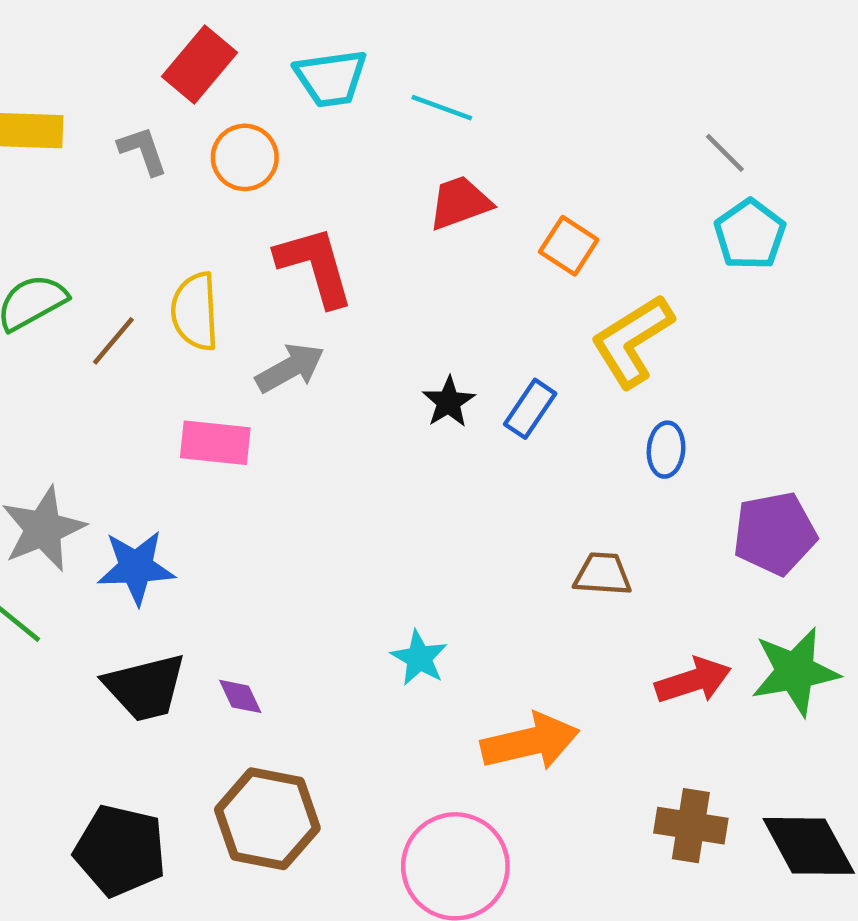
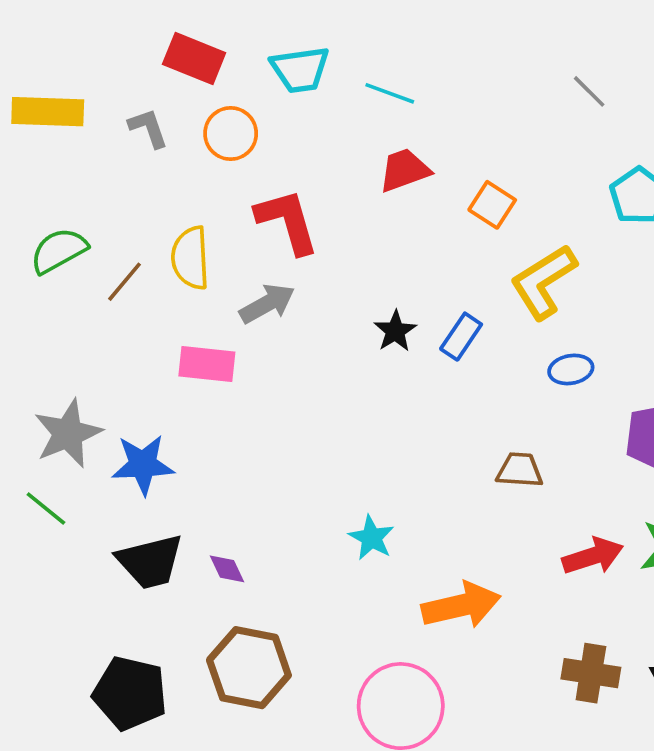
red rectangle: (199, 65) -> (194, 59), turned 72
gray line: (725, 153) -> (589, 91), moved
blue ellipse: (666, 450) -> (571, 369), turned 75

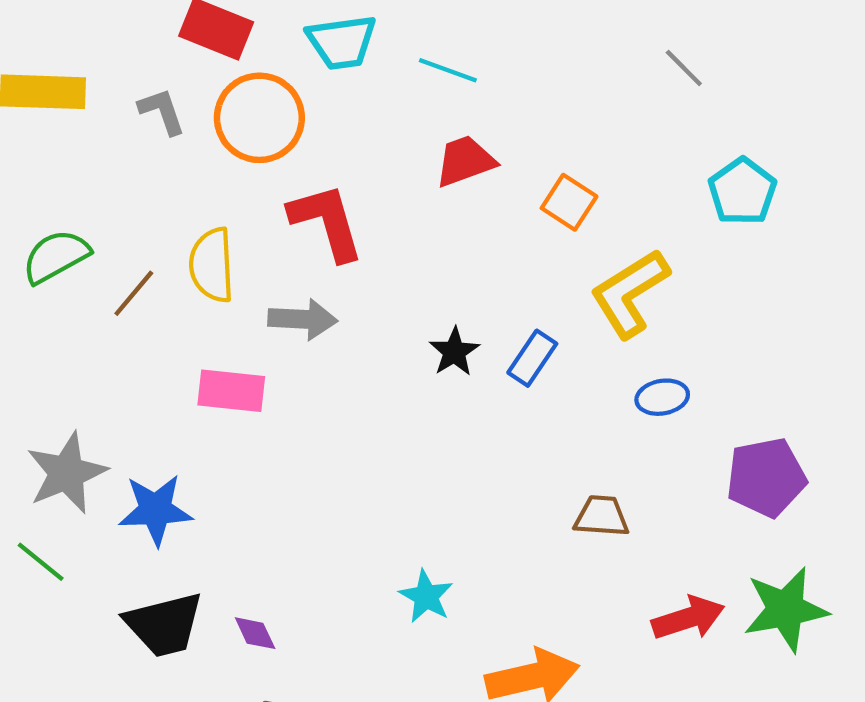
orange circle: (231, 134) -> (259, 118), size x1.4
gray arrow: (267, 304) -> (303, 319), turned 32

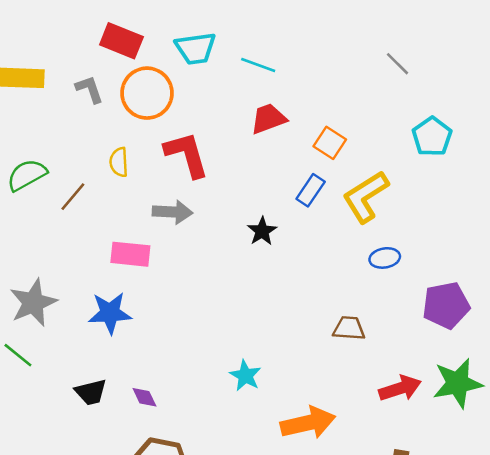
yellow semicircle: (212, 265) -> (119, 162), moved, size x0.7
blue rectangle: (532, 358) -> (311, 190), moved
blue star: (155, 510) -> (110, 313), moved
black trapezoid: (164, 625) -> (91, 392), size x0.7

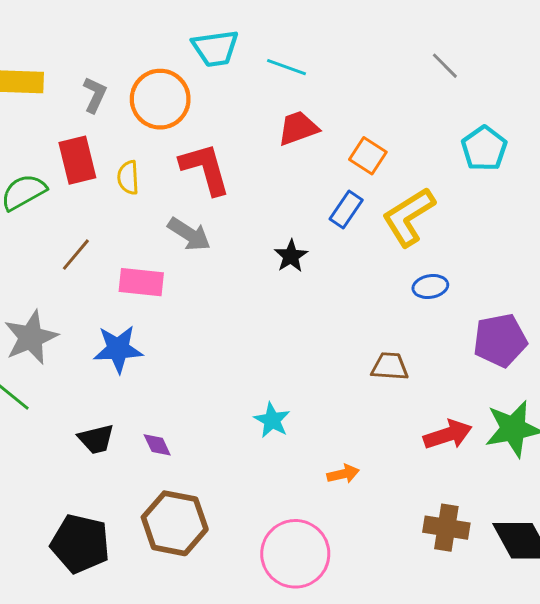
red rectangle: (121, 41) -> (77, 160), moved, turned 54
gray L-shape: (89, 89) -> (95, 95), turned 44
brown line: (73, 197) -> (76, 255), moved
gray arrow: (173, 212) -> (189, 234), turned 30
orange arrow: (308, 423) -> (343, 474), size x0.5

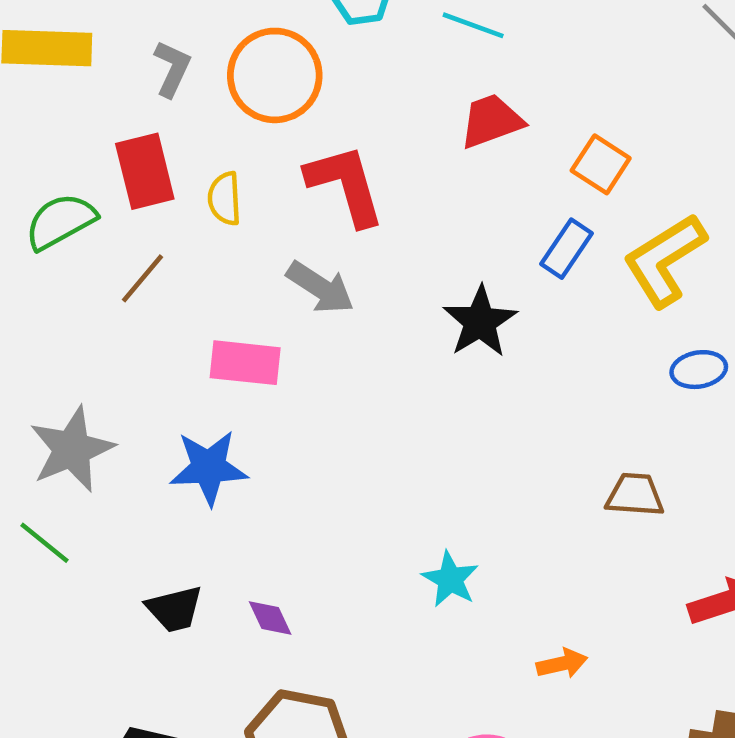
brown line: (76, 255) -> (143, 278), moved
black star: (291, 256) -> (480, 322), size x1.4

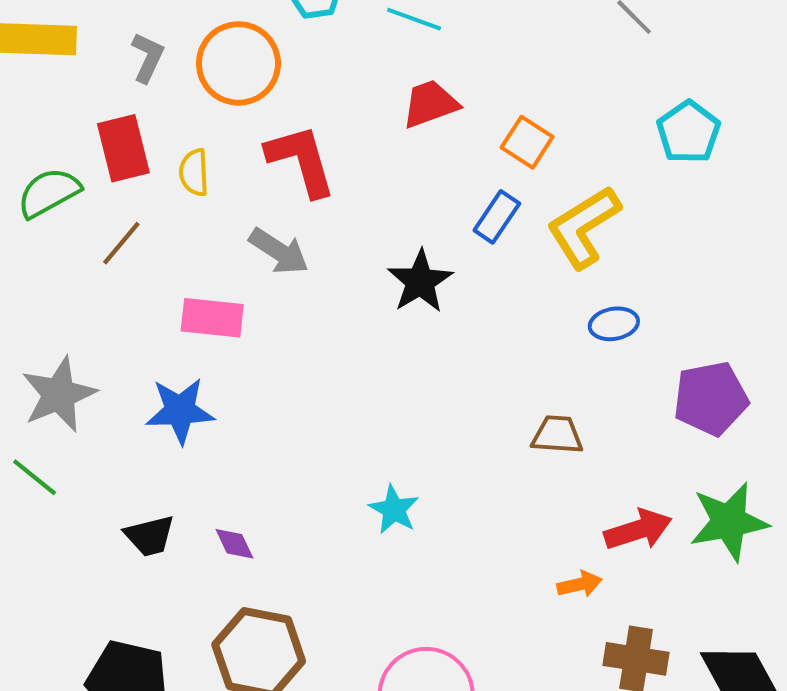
orange arrow: (562, 664) -> (580, 584), moved

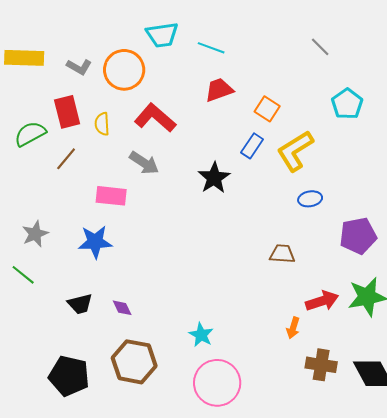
gray L-shape: (148, 57) -> (79, 67), turned 95
red L-shape: (301, 160) -> (155, 118), turned -33
gray star: (59, 394) -> (35, 234), size x0.7
cyan star: (394, 510) -> (201, 335), moved
orange arrow: (580, 584) -> (293, 328), turned 120

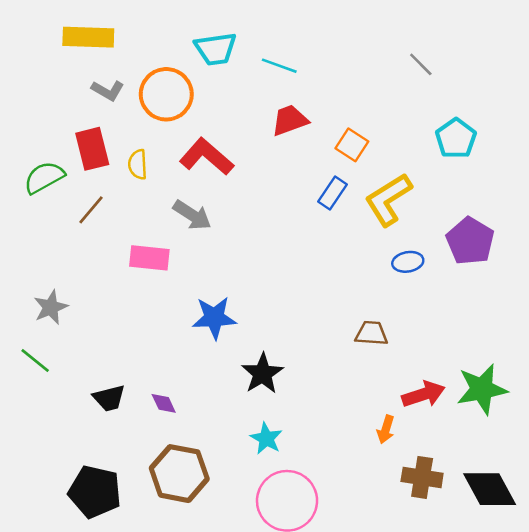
yellow rectangle: (24, 58) -> (88, 37), moved
black star: (214, 178) -> (262, 374), moved
purple pentagon: (358, 236) -> (470, 241), moved, turned -30
blue star: (95, 242) -> (214, 318), moved

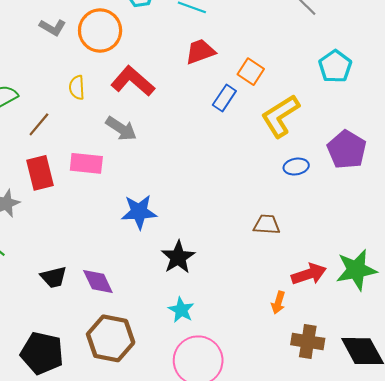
red rectangle: (92, 149) -> (40, 173), moved
blue rectangle: (332, 193) -> (224, 98), moved
purple diamond: (164, 403) -> (98, 281), size x1.5

